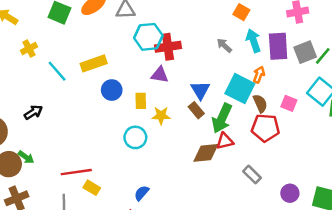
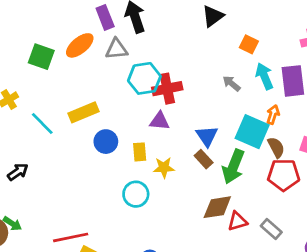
red triangle: (225, 141) -> (237, 221), moved

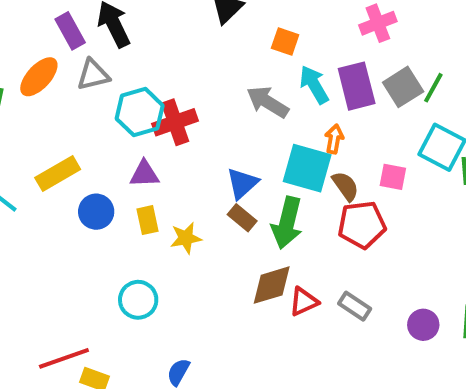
gray arrow: (231, 83) -> (268, 102), size x1.5
purple triangle: (160, 121) -> (144, 174), moved
blue triangle: (207, 136) -> (242, 183), turned 30
cyan circle: (136, 194) -> (138, 300), moved

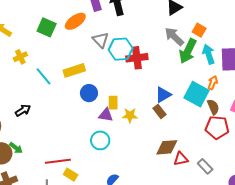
gray triangle: (93, 75) -> (101, 40), moved, turned 48
gray arrow: (268, 102) -> (174, 37), moved
purple triangle: (144, 174) -> (106, 115), moved
green arrow: (287, 223) -> (188, 51), moved

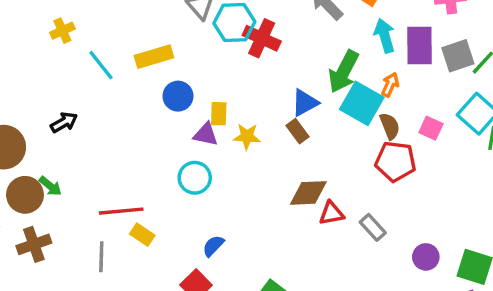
green arrow: (188, 51) -> (344, 72), moved
red cross: (137, 58) -> (262, 38), turned 30

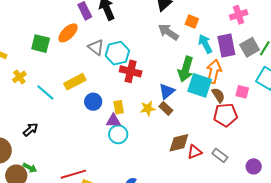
red cross: (262, 38) -> (131, 71), moved
orange arrow: (390, 85) -> (214, 71), size x1.6
yellow star: (247, 136) -> (148, 108), moved
cyan circle: (195, 178) -> (118, 134), moved

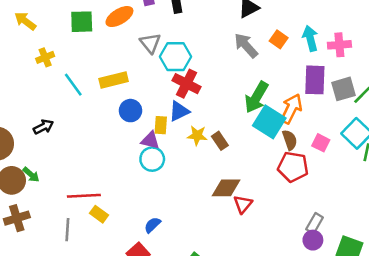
green square: (41, 44) -> (82, 22), turned -30
cyan arrow: (205, 44) -> (310, 38), moved
blue triangle: (167, 91) -> (179, 111), moved
red triangle: (195, 152) -> (243, 204), turned -42
gray rectangle: (220, 155) -> (315, 223), moved, turned 70

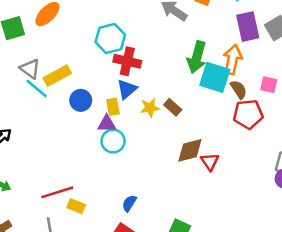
gray triangle: (150, 43) -> (30, 69), moved
cyan line: (73, 85) -> (37, 89), moved

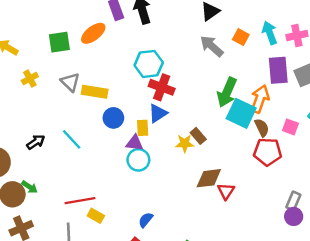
yellow rectangle: (57, 76) -> (95, 92), turned 30
cyan line: (37, 89) -> (72, 139), moved
yellow star: (150, 108) -> (185, 143), moved

